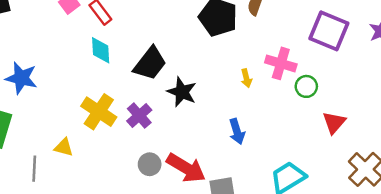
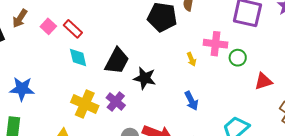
red triangle: (334, 123) -> (263, 81), turned 42

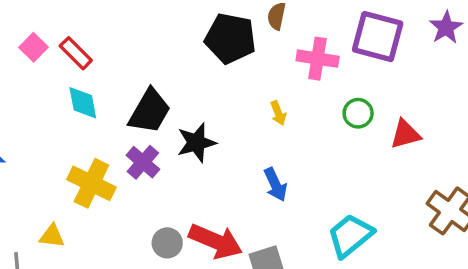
pink cross: (216, 44) -> (318, 59), moved
black star: (145, 78) -> (196, 143), turned -30
red triangle: (263, 81) -> (405, 134), moved
purple cross: (116, 102) -> (143, 162), moved

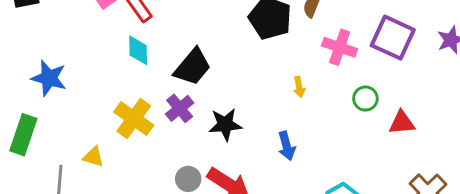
black star: (196, 143) -> (225, 124), moved

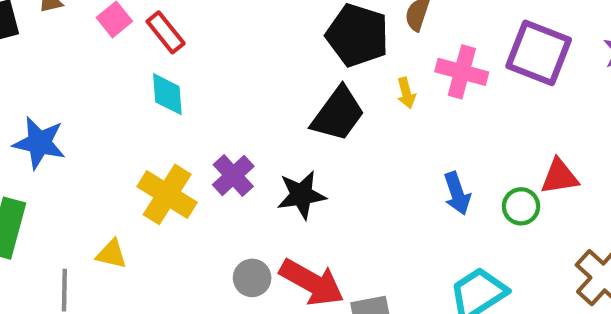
black trapezoid: (193, 67) -> (338, 114), moved
yellow arrow: (299, 87) -> (406, 93), moved
green circle: (365, 99) -> (521, 206), moved
blue arrow: (287, 146) -> (457, 193), moved

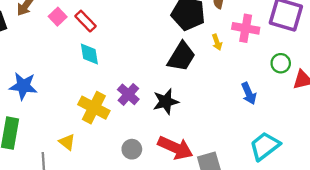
green circle: (521, 206) -> (281, 63), moved
yellow triangle: (111, 254) -> (67, 142), turned 30
gray circle: (252, 278) -> (132, 149), moved

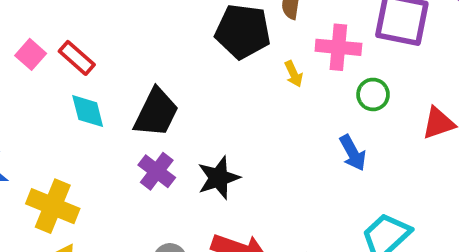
black trapezoid: (181, 57) -> (156, 113), moved
green circle: (281, 63) -> (373, 94), moved
yellow cross: (94, 108) -> (53, 206), moved

